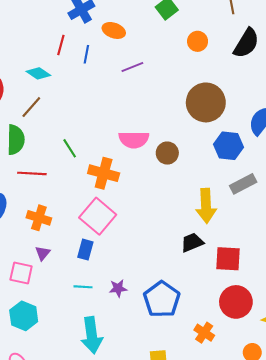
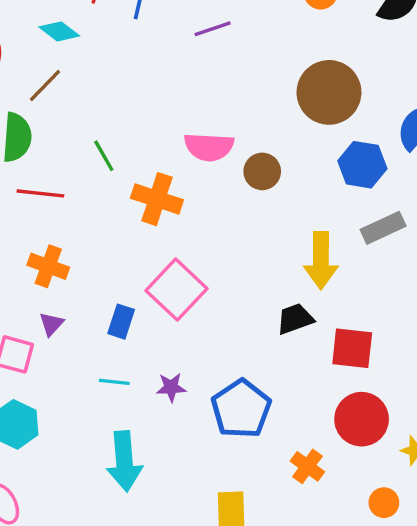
pink square: (98, 216) -> (177, 290), moved

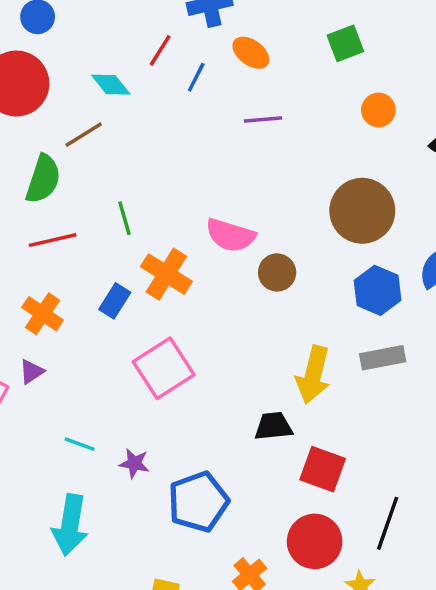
red line: (40, 193) -> (53, 240), turned -33
blue rectangle: (121, 322) -> (115, 301), moved

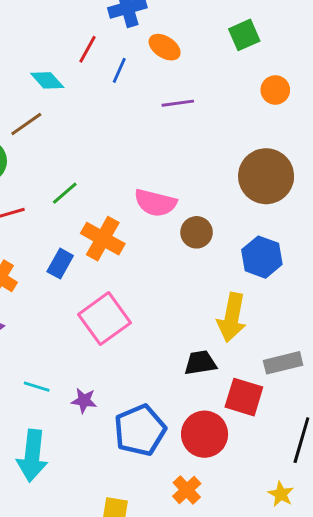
green line: (124, 218) -> (65, 193), turned 68
blue hexagon: (378, 290) -> (262, 257), moved
gray rectangle: (383, 358) -> (283, 363), moved
red circle: (315, 541) -> (205, 434), moved

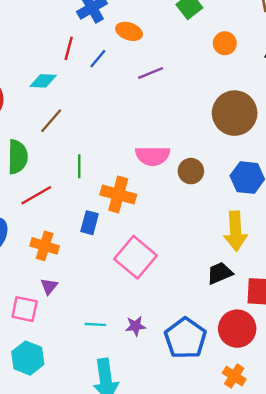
blue line: (119, 70) -> (98, 59), turned 30
cyan diamond: (47, 80) -> (43, 81), turned -32
brown line: (26, 124) -> (51, 121), moved
green line: (65, 193) -> (79, 166), turned -35

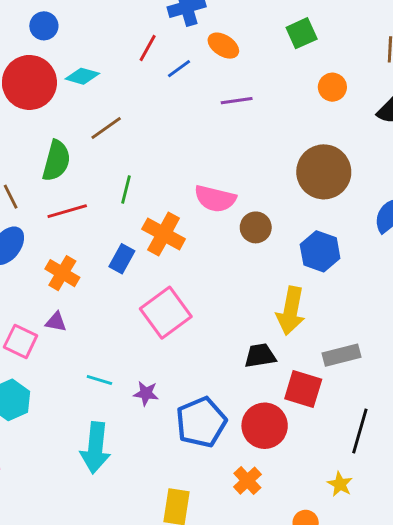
cyan diamond: (43, 81) -> (82, 76), moved
purple triangle: (49, 286) -> (56, 322), turned 48

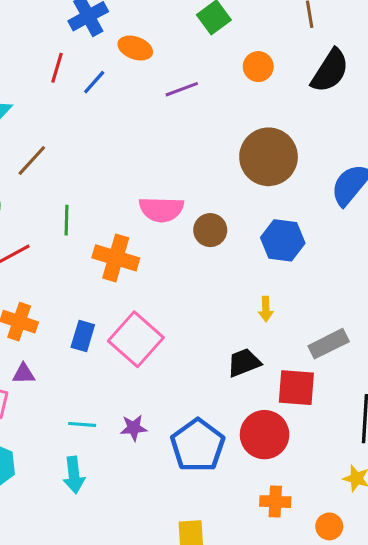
purple line: (237, 101) -> (182, 89), moved
blue rectangle: (122, 259) -> (83, 336), moved
yellow arrow: (291, 311) -> (266, 309), size x0.5
cyan arrow: (95, 448) -> (74, 475), moved, size x0.7
orange cross: (247, 481) -> (275, 502), moved, turned -32

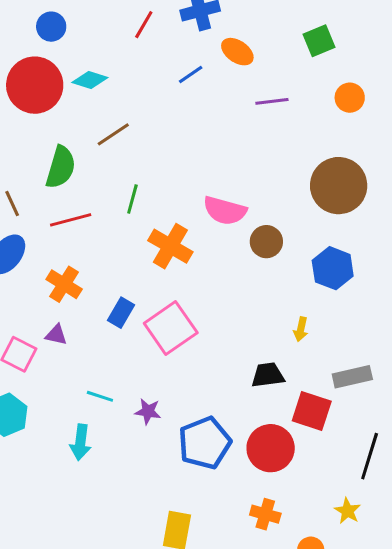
red line: (57, 68) -> (144, 25), moved

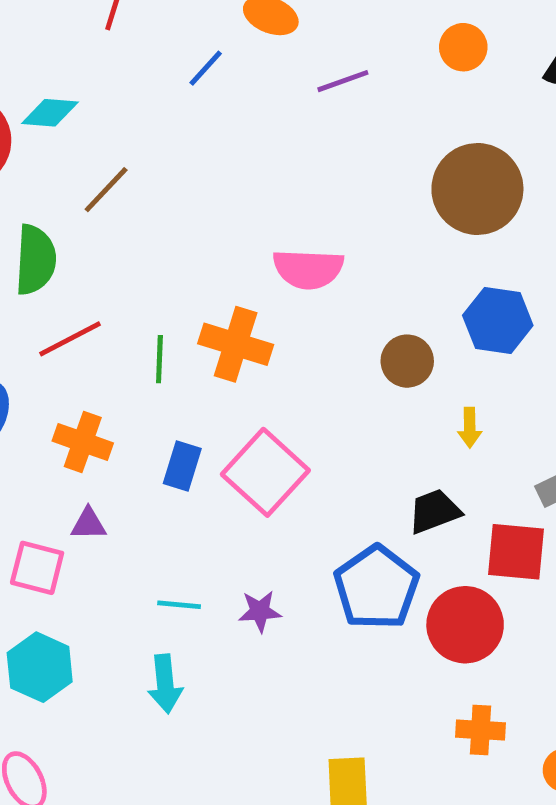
green line: (132, 199) -> (159, 359), moved
brown circle: (266, 242) -> (407, 361), moved
blue pentagon: (205, 443) -> (376, 587), moved

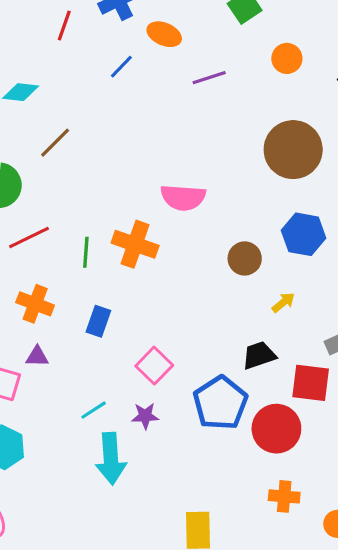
yellow arrow: (470, 428) -> (283, 302), turned -130
pink square: (265, 472) -> (154, 366), moved, size x0.7
cyan line: (179, 605) -> (94, 410), turned -40
cyan arrow: (165, 684) -> (111, 459), moved, size x1.4

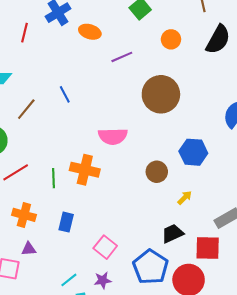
blue line: (121, 67) -> (65, 94), moved, turned -66
brown circle: (293, 150) -> (161, 94), moved

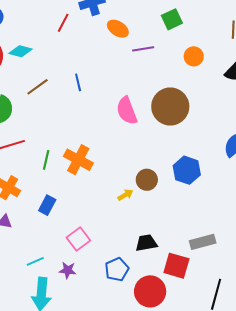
red line: (25, 33) -> (63, 23), moved
purple line: (122, 57) -> (143, 49), moved
pink semicircle: (113, 136) -> (127, 111), moved, turned 56
yellow arrow: (185, 198) -> (125, 195), moved
blue pentagon: (151, 267) -> (117, 269), size x0.7

